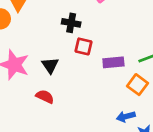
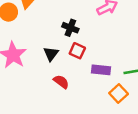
black triangle: (50, 65) -> (51, 54), moved
red semicircle: (45, 97) -> (61, 82), moved

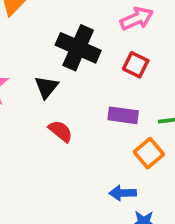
black cross: (70, 28) -> (78, 48), size x1.6
red square: (77, 51) -> (136, 65), moved

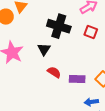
purple rectangle: (123, 115) -> (77, 79), moved

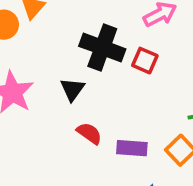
red square: (91, 32) -> (145, 61), moved

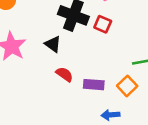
black triangle: (72, 89) -> (53, 44), turned -30

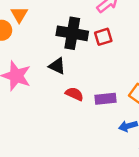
red square: (103, 24) -> (103, 37), turned -30

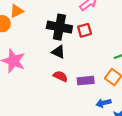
orange triangle: (19, 14) -> (17, 11), turned 32
black triangle: (57, 66) -> (58, 52), moved

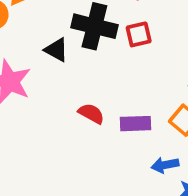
black triangle: (58, 52) -> (56, 50), moved

